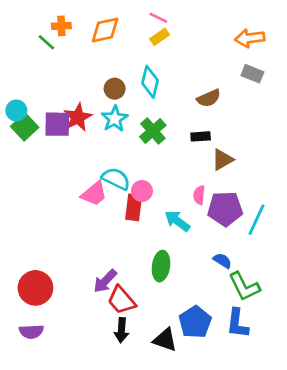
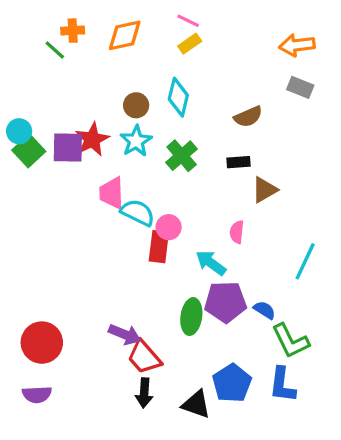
pink trapezoid: (94, 194) -> (112, 193), moved, turned 128
purple pentagon: (225, 209) -> (225, 302), moved
purple arrow: (105, 281) -> (125, 334), turned -112

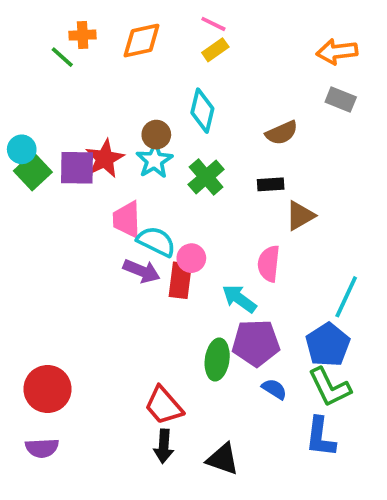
brown circle: (136, 105) -> (156, 135), moved
pink semicircle: (237, 232) -> (269, 264), size x1.4
blue semicircle: (264, 310) -> (274, 389), moved
purple arrow: (125, 334) -> (142, 271), moved
blue pentagon: (232, 383) -> (328, 345), moved

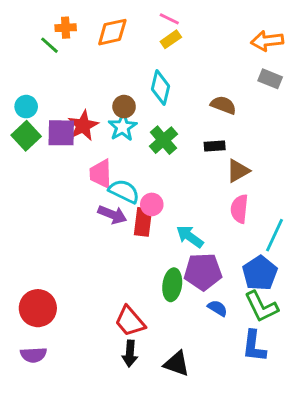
brown semicircle: (282, 133) -> (223, 105), turned -135
cyan circle: (22, 149) -> (26, 107), moved
pink semicircle: (269, 264) -> (239, 209), moved

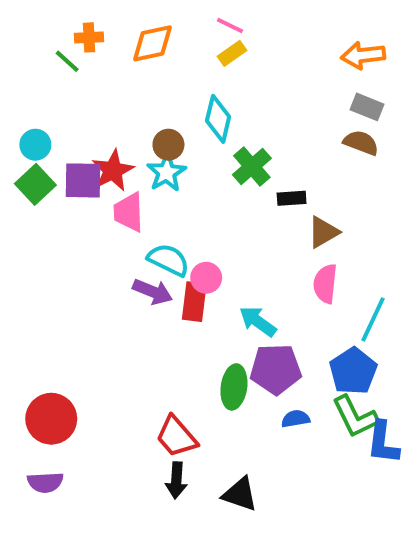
brown semicircle: (223, 105) -> (361, 143), moved
green cross: (163, 140) -> (252, 167), moved
pink trapezoid: (101, 174) -> (129, 212), moved
blue semicircle: (218, 308) -> (296, 419), turned -42
blue L-shape: (254, 346) -> (383, 443), moved

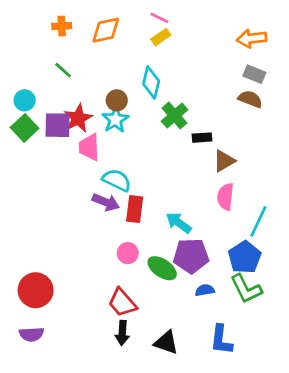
green line: (67, 61) -> (63, 70), moved
pink circle: (206, 278) -> (128, 253), moved
green ellipse: (234, 387) -> (162, 268), turned -64
blue L-shape: (383, 443) -> (221, 340), moved

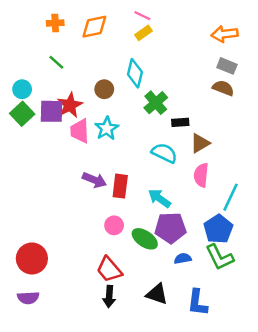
cyan star: (115, 120) -> (107, 128), moved
cyan semicircle: (117, 180) -> (164, 153), moved
black triangle: (166, 343) -> (157, 294), moved

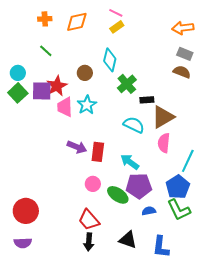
brown triangle: (200, 143) -> (163, 117), size x1.4

